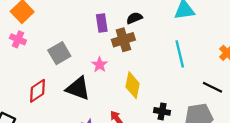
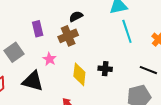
purple rectangle: (102, 23) -> (38, 29), moved
cyan line: (180, 54) -> (127, 31), moved
black cross: (162, 111) -> (105, 69), moved

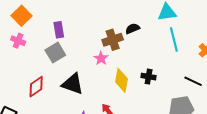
black semicircle: (76, 16) -> (132, 29), moved
purple rectangle: (38, 29) -> (59, 30), moved
pink star: (49, 59) -> (101, 58), moved

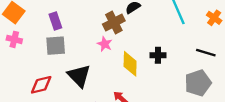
gray square: (55, 53) -> (56, 46), turned 36
black triangle: (73, 84) -> (79, 76), turned 35
red diamond: (36, 87) -> (41, 85), turned 30

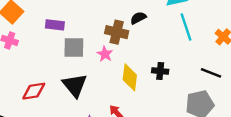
purple rectangle: (55, 21) -> (55, 25), turned -70
brown cross: (114, 22) -> (117, 32), turned 35
gray square: (56, 46) -> (74, 47), moved

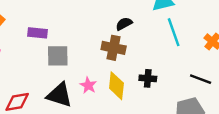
brown cross: (117, 32) -> (114, 48), moved
pink star: (105, 54) -> (88, 85), moved
black triangle: (75, 85) -> (60, 95), turned -32

